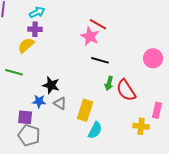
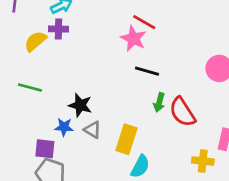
yellow semicircle: (26, 45) -> (35, 41), moved

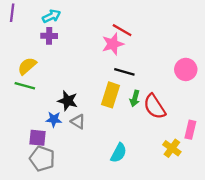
pink star: (133, 39) -> (113, 44), turned 30
yellow semicircle: (35, 41) -> (27, 66), moved
yellow rectangle: (127, 139) -> (110, 95), moved
yellow cross: (203, 161) -> (172, 148), turned 30

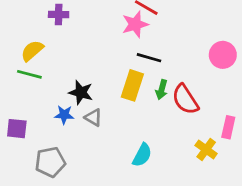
purple square: (38, 138) -> (17, 129), moved
gray pentagon: (42, 159) -> (50, 162), turned -30

